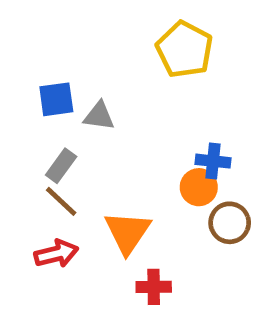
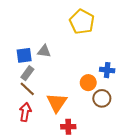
blue square: (56, 99) -> (24, 55), moved
blue cross: (213, 161) -> (107, 70), moved
red arrow: (56, 254) -> (25, 112), turned -66

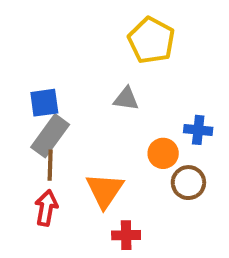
gray triangle: (44, 51) -> (126, 99), moved
gray rectangle: (27, 73) -> (50, 136), size x1.5
brown line: (27, 89) -> (50, 165), turned 49

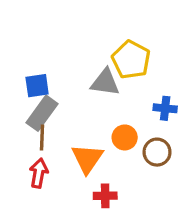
yellow pentagon: (151, 40) -> (131, 60), moved
gray triangle: (126, 99) -> (105, 82), size x1.4
orange circle: (163, 153) -> (125, 137), moved

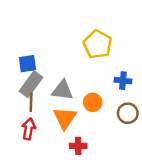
gray triangle: (105, 82) -> (62, 90), moved
brown circle: (157, 152) -> (128, 113), moved

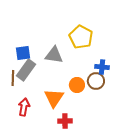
gray triangle: (62, 90) -> (54, 55), moved
brown line: (31, 102) -> (13, 78), moved
brown circle: (128, 113) -> (96, 81), moved

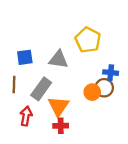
gray rectangle: (26, 70) -> (41, 89), moved
orange circle: (77, 85) -> (92, 92), moved
red cross: (65, 121) -> (61, 126), moved

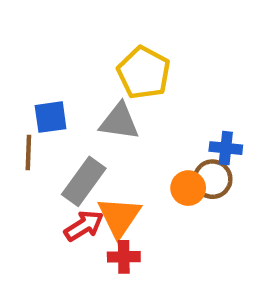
yellow pentagon: (88, 40) -> (144, 73), moved
brown line: (14, 84) -> (28, 153), moved
red arrow: (26, 116) -> (84, 226), moved, turned 48

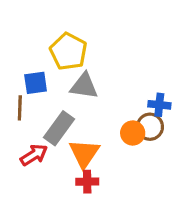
yellow pentagon: (144, 73) -> (68, 51), moved
red arrow: (84, 226) -> (34, 155), moved

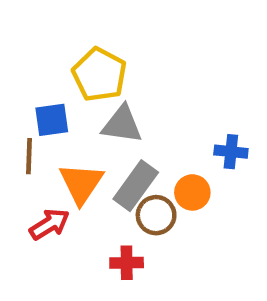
brown circle: (150, 127) -> (156, 215), moved
gray rectangle: (59, 128) -> (136, 186), moved
orange triangle: (84, 153) -> (81, 183), moved

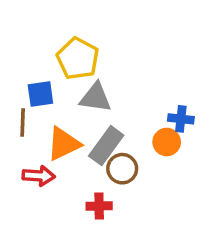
orange triangle: (81, 183) -> (64, 144), turned 30
orange circle: (192, 192) -> (167, 142), moved
red arrow: (50, 224) -> (39, 176), turned 36

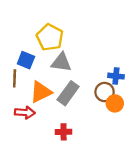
blue square: (40, 94) -> (26, 60), turned 30
orange circle: (167, 142) -> (115, 103), moved
brown circle: (122, 169) -> (105, 92), moved

